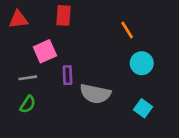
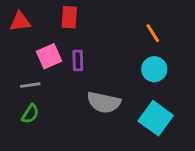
orange line: (127, 30) -> (153, 33), moved
purple rectangle: (67, 75) -> (78, 61), moved
cyan square: (143, 108) -> (156, 118), size x1.6

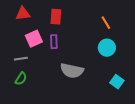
red rectangle: (69, 17) -> (56, 17), moved
red triangle: (20, 22) -> (23, 14), moved
cyan square: (156, 118) -> (117, 82), moved, size x0.6

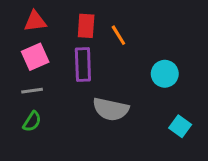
orange line: (106, 23) -> (118, 35), moved
pink square: (34, 39) -> (35, 57), moved
purple rectangle: (54, 42) -> (83, 64), size x1.5

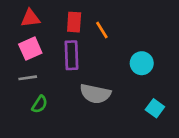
green semicircle: (32, 122) -> (40, 104), moved

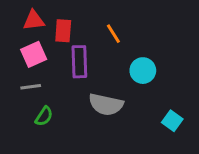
red rectangle: (74, 22) -> (63, 31), moved
cyan circle: (142, 63) -> (143, 71), moved

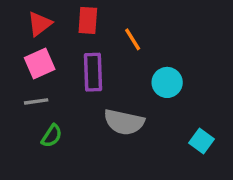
red triangle: (34, 20) -> (40, 24), turned -30
red rectangle: (63, 31) -> (88, 20), moved

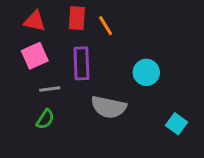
red triangle: (40, 24) -> (35, 21), turned 50
orange line: (133, 39) -> (106, 26), moved
gray line: (36, 101) -> (50, 89), moved

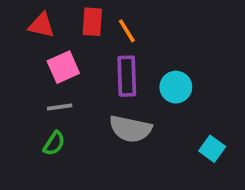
pink square: (35, 56) -> (63, 67), moved
purple rectangle: (81, 63) -> (127, 76), moved

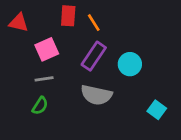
red triangle: (41, 25) -> (19, 23), moved
purple rectangle: (127, 76) -> (94, 56), turned 36

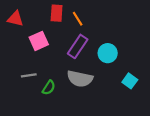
gray line: (44, 79) -> (29, 75), moved
green semicircle: (40, 106) -> (49, 88), moved
cyan square: (157, 110) -> (130, 81), moved

